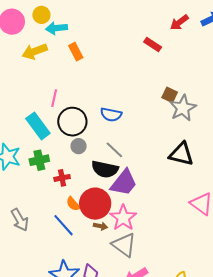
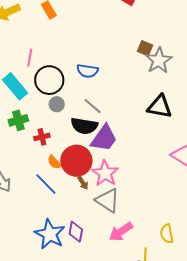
brown arrow: (100, 226) -> (83, 183), turned 48

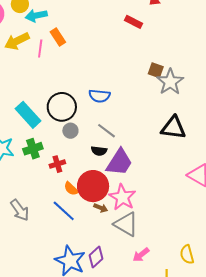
pink line: (30, 58) -> (40, 48), moved
black semicircle: (84, 126) -> (99, 151), size x0.6
brown arrow: (83, 183) -> (101, 208), turned -32
purple diamond: (76, 232) -> (96, 257), turned 40
pink arrow: (121, 232) -> (141, 255), size x0.7

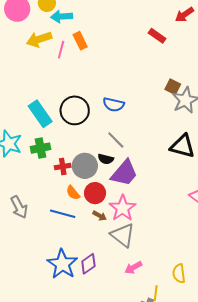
gray circle: (70, 131) -> (85, 166), moved, size x1.6
red circle: (93, 186) -> (95, 193), size x0.7
blue line: (64, 211) -> (63, 214), turned -35

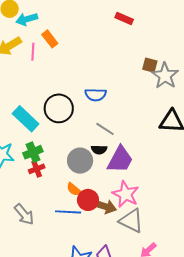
red cross: (63, 166) -> (37, 169), moved
red circle: (95, 193) -> (88, 200), moved
brown arrow: (100, 216) -> (105, 206), size x1.6

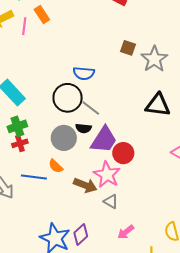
brown square: (150, 65) -> (128, 48), moved
black circle: (59, 108) -> (68, 98), moved
red circle: (88, 200) -> (123, 153), moved
blue line: (68, 212) -> (34, 177), moved
gray triangle: (131, 221) -> (111, 202), size x0.6

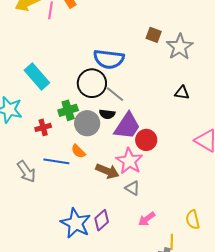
blue semicircle: (84, 73) -> (109, 59), size x1.4
black triangle: (158, 105) -> (182, 93), size x0.6
green cross: (17, 126) -> (68, 110), moved

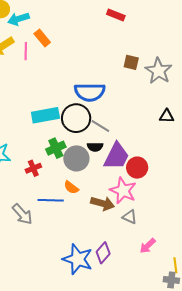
cyan rectangle: (37, 76) -> (45, 115), moved, turned -52

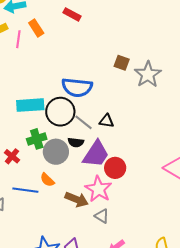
red rectangle: (116, 15) -> (72, 14), moved
black triangle: (167, 116) -> (106, 121), moved
red cross: (33, 168) -> (12, 156), turned -35

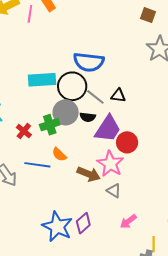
brown square: (122, 63) -> (148, 15), moved
green cross: (37, 139) -> (50, 125), moved
gray circle: (56, 152) -> (66, 112), moved

